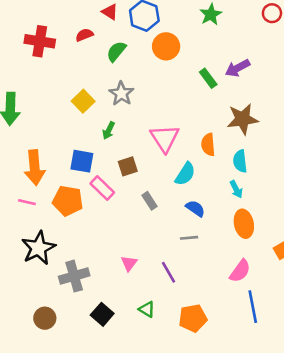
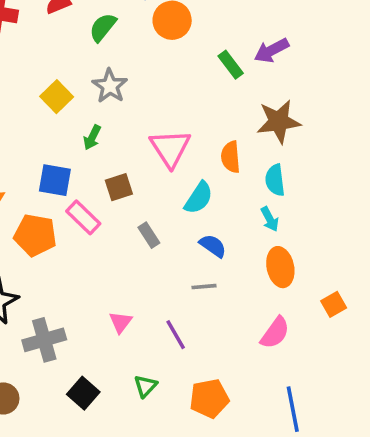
blue line: (253, 307) -> (293, 409), moved
green triangle: (147, 309) -> (145, 386), turned 42

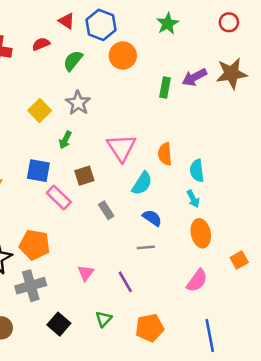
green rectangle: (231, 65) -> (165, 88), turned 48
brown star: (279, 121) -> (231, 73), moved
orange pentagon: (35, 235) -> (35, 245), moved

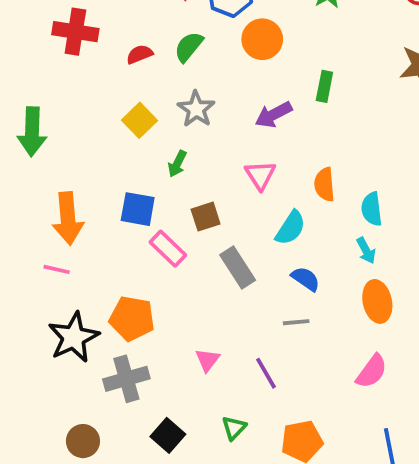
red semicircle: (41, 44) -> (140, 54), moved
purple arrow: (194, 77) -> (274, 115), moved
pink triangle: (122, 148) -> (260, 175), size x0.7
gray rectangle: (106, 210) -> (238, 268), size x1.5

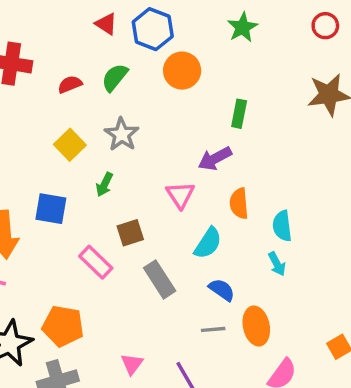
purple arrow: (274, 115) -> (215, 159), moved
blue square: (138, 209) -> (51, 209), moved
orange ellipse: (377, 301) -> (256, 326), moved

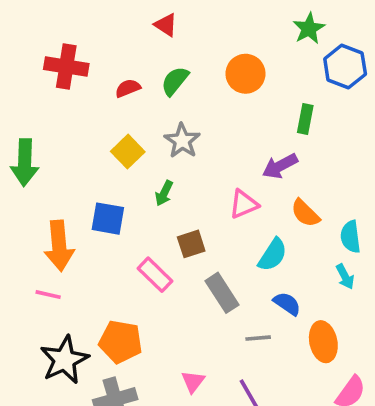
blue hexagon: (153, 29) -> (345, 66), moved
pink triangle: (180, 195) -> (244, 204), turned 40
orange semicircle: (239, 203) -> (305, 213), turned -40
gray line: (213, 329) -> (258, 338), moved

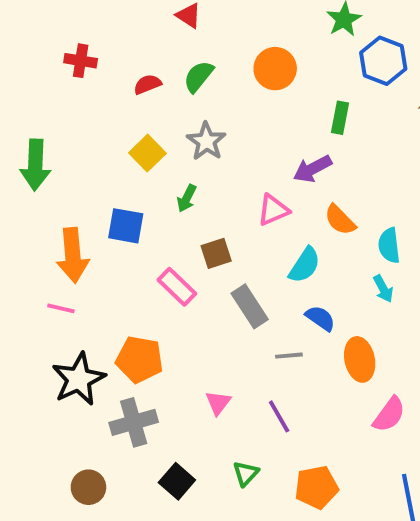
red cross: (66, 66) -> (81, 61), size x0.7

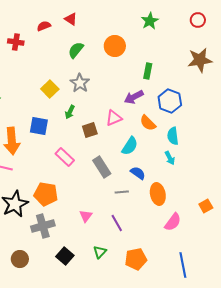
blue hexagon: (383, 61) -> (170, 101), moved
red semicircle: (147, 84) -> (44, 26), moved
brown square: (216, 253) -> (90, 130), moved

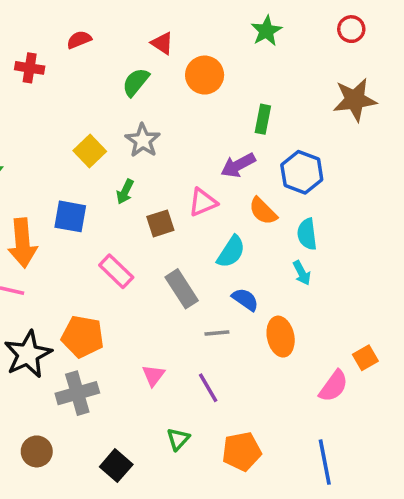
red triangle: (71, 19) -> (162, 43), moved
pink semicircle: (173, 222) -> (334, 386), moved
black square: (65, 256) -> (116, 466), moved

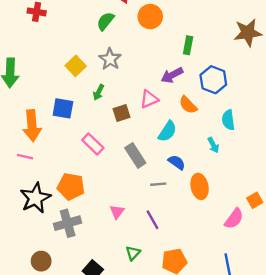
cyan semicircle: (307, 234) -> (228, 120), moved

